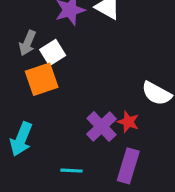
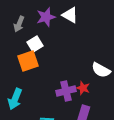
gray arrow: (27, 43) -> (19, 24), moved
purple cross: (101, 126) -> (66, 91), turned 30

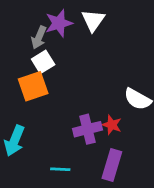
white triangle: (70, 15) -> (93, 20), turned 36
gray arrow: (19, 24) -> (39, 38), moved

